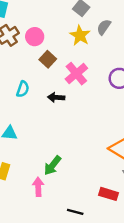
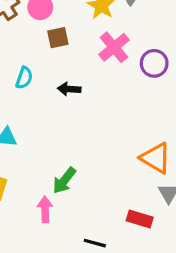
brown square: (48, 59) -> (58, 38), turned 35
pink cross: (76, 74) -> (114, 47), moved

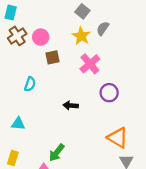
purple circle: (154, 63) -> (109, 93), moved
black arrow: (69, 89) -> (71, 106), moved

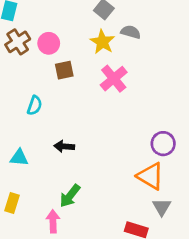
gray semicircle: (103, 28) -> (131, 32), turned 72
purple circle: (109, 93) -> (163, 144), moved
black arrow: (71, 106) -> (64, 146), moved

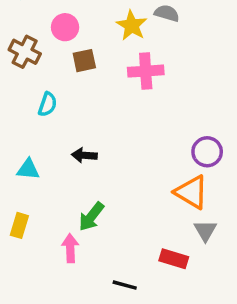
brown cross: (18, 42) -> (25, 52), moved, turned -30
pink cross: (114, 79) -> (146, 71), turned 36

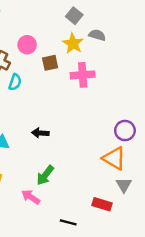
brown square: (84, 61) -> (50, 63), moved
cyan semicircle: (47, 104) -> (15, 82), moved
pink arrow: (70, 248) -> (31, 197), turned -54

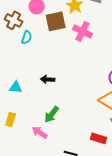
brown square: (50, 63) -> (56, 21), size x1.5
pink cross: (83, 75) -> (83, 31), turned 30

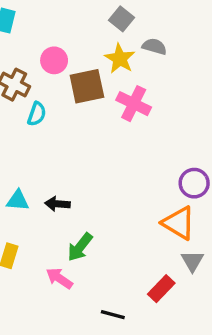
black arrow: (48, 79) -> (58, 204), moved
red rectangle: (99, 138) -> (161, 289), turned -63

